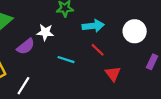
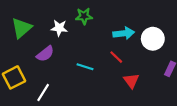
cyan arrow: (93, 26) -> (124, 33), moved
white star: (45, 32) -> (59, 28), moved

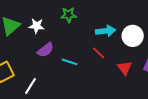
white star: (59, 28) -> (36, 26), moved
purple semicircle: (45, 54) -> (46, 50), moved
red triangle: (131, 81) -> (125, 68), moved

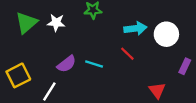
purple semicircle: (46, 50) -> (67, 64), moved
red triangle: (125, 68) -> (157, 90), moved

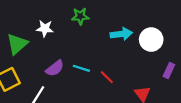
green triangle: (26, 23) -> (17, 44), moved
red line: (127, 54) -> (107, 77), moved

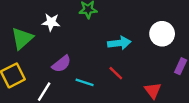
cyan arrow: (121, 34) -> (119, 43), moved
cyan line: (81, 68) -> (85, 82), moved

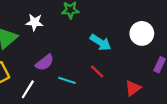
cyan arrow: (119, 43) -> (100, 42), turned 40
red triangle: (153, 90) -> (133, 88), turned 30

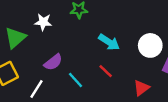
white circle: (142, 33) -> (150, 45), moved
cyan line: (67, 80) -> (76, 80), turned 30

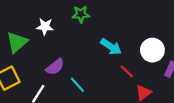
red line: (106, 71) -> (127, 71), moved

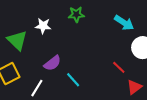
green triangle: (17, 42) -> (17, 40), turned -35
cyan arrow: (111, 47) -> (124, 23), moved

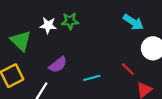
green star: (76, 14) -> (70, 21), moved
cyan line: (73, 80) -> (92, 78), moved, turned -63

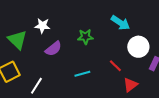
green star: (70, 21) -> (85, 37), moved
purple semicircle: (58, 65) -> (53, 49), moved

